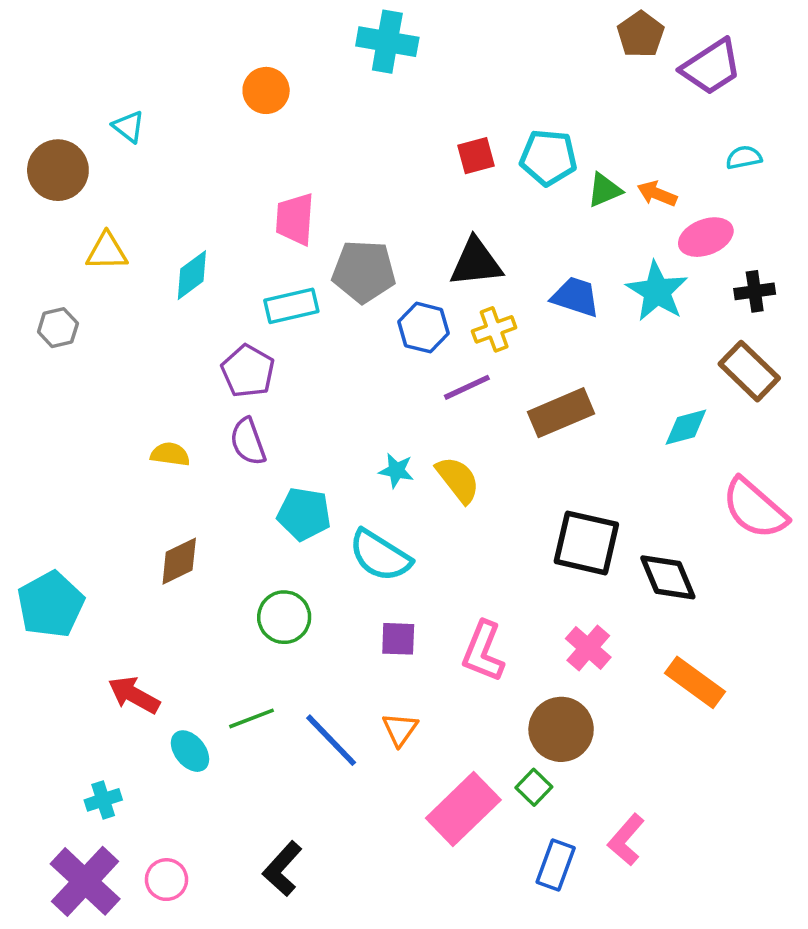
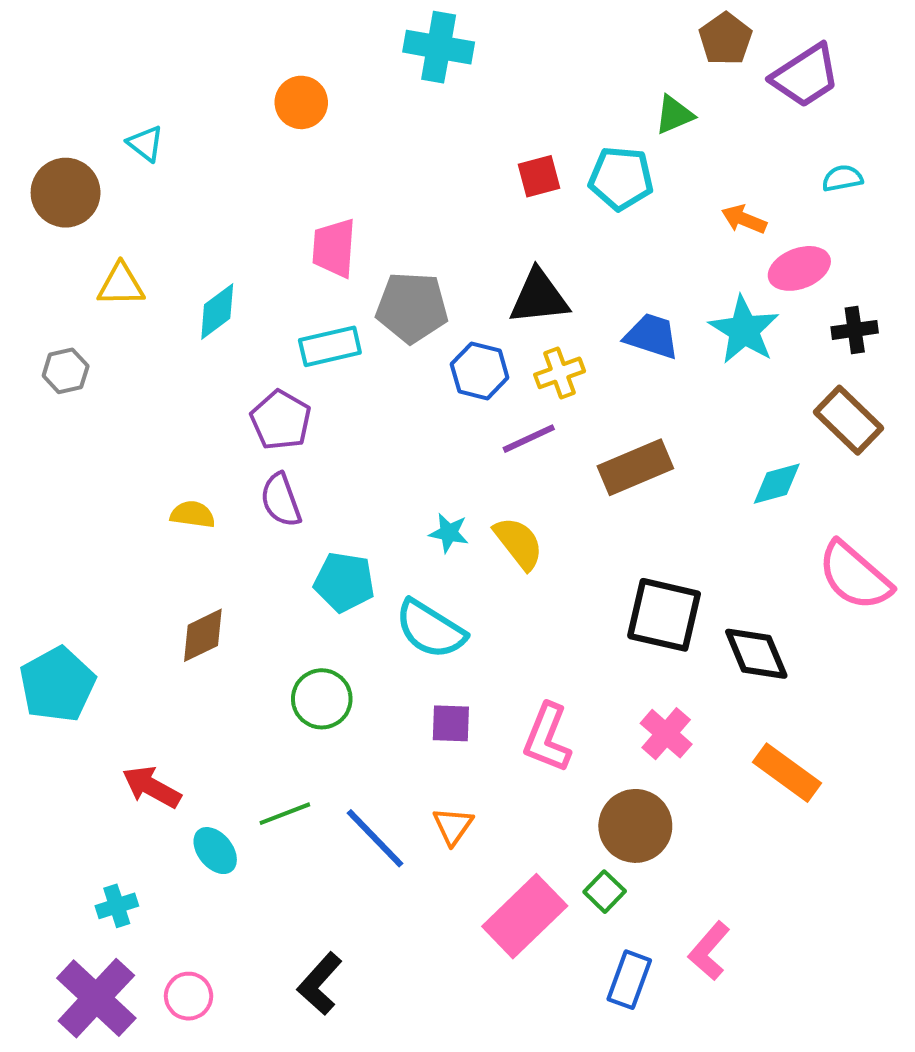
green triangle: (604, 190) -> (674, 115), moved

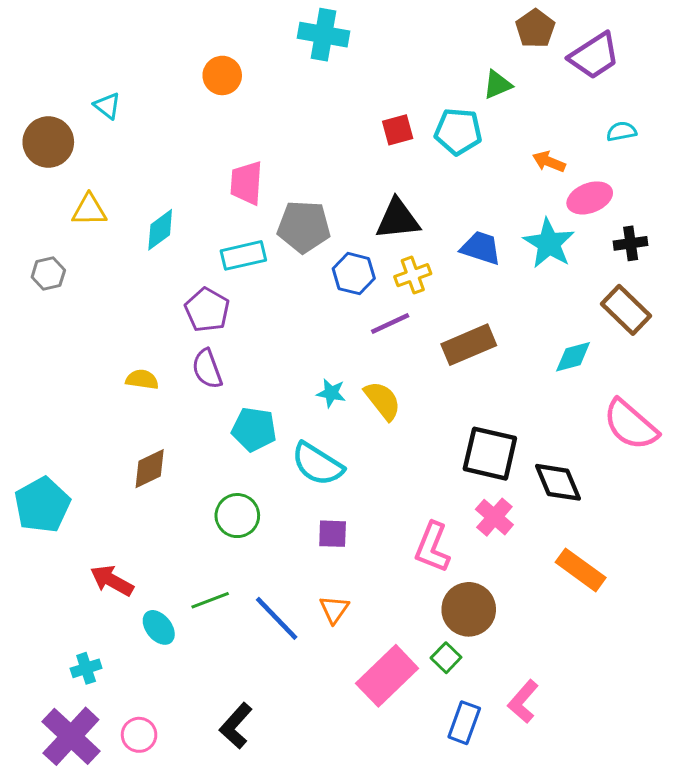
pink cross: (666, 734) -> (494, 517), moved
pink L-shape: (547, 738) -> (432, 547), moved

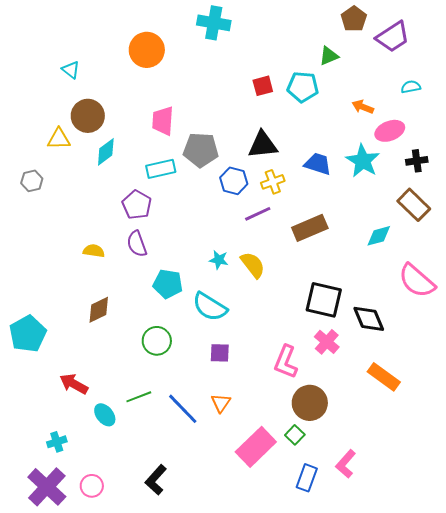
orange circle: (222, 75) -> (147, 50), size x1.4
brown circle: (48, 142) -> (88, 116), moved

